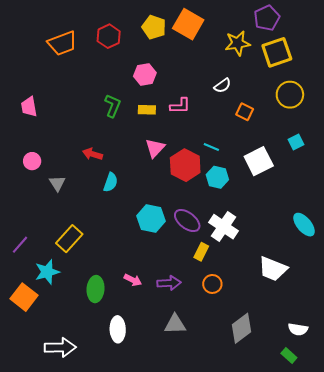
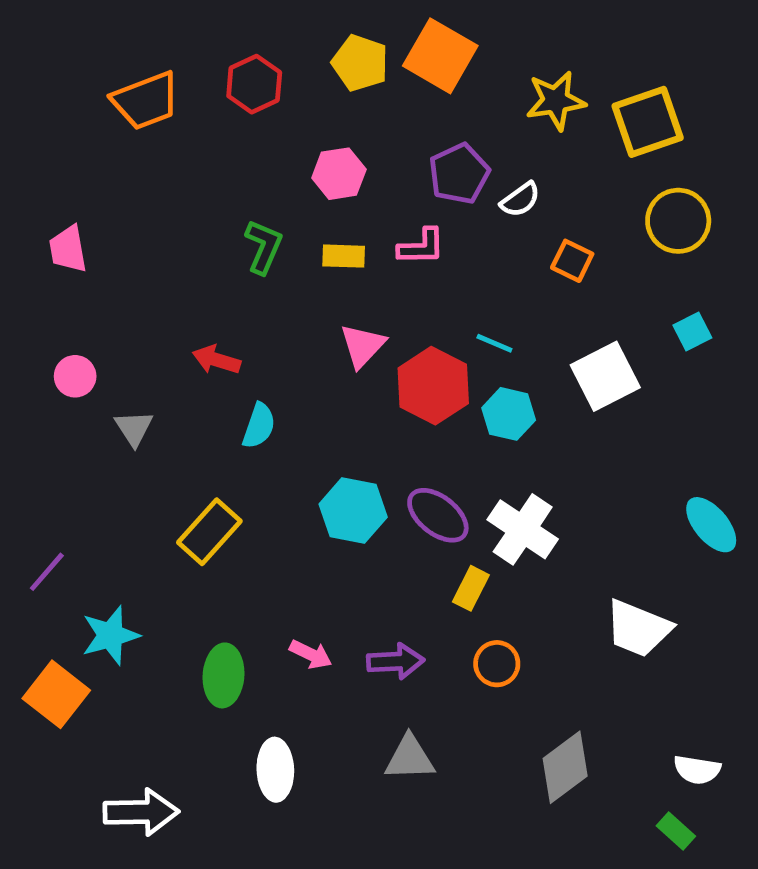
purple pentagon: (267, 18) -> (459, 174), moved
yellow rectangle: (69, 239) -> (209, 532), moved

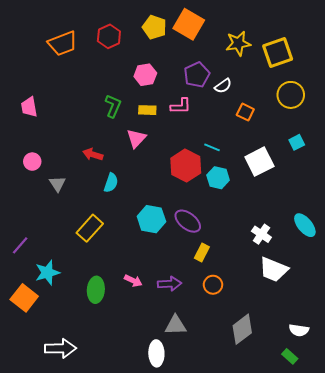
pink triangle: (363, 346) -> (136, 138), moved
white cross: (523, 529) -> (261, 234), moved, size x0.7
white ellipse: (275, 770) -> (156, 353), moved

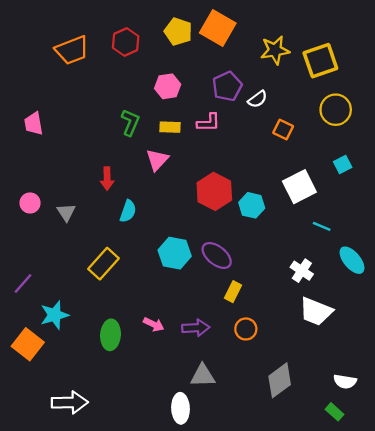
cyan line: (212, 147) -> (322, 226), moved
red arrow: (93, 154) -> (107, 178), turned -108
pink circle: (32, 162) -> (30, 203), moved

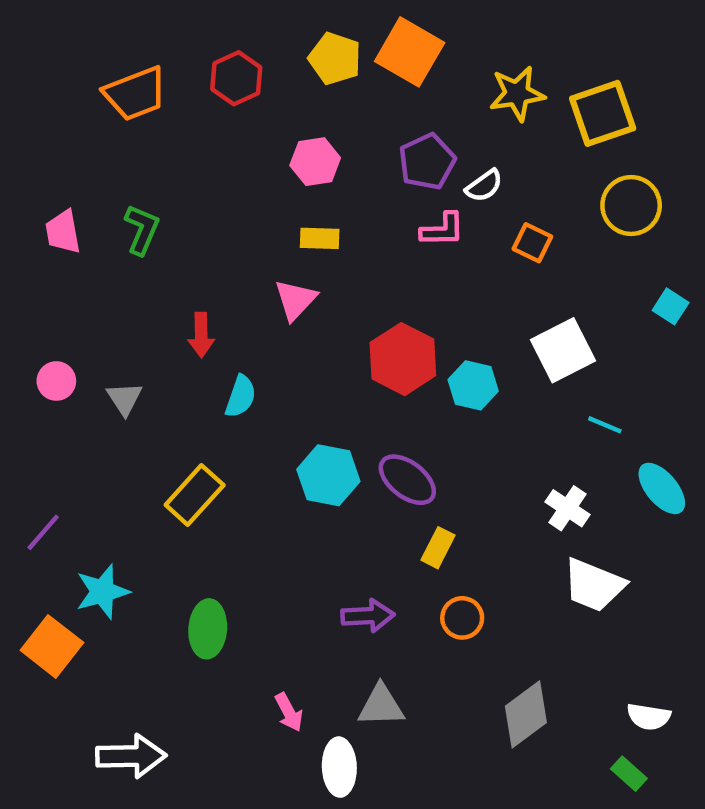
green L-shape: (130, 122) -> (142, 230), moved
pink L-shape: (208, 122) -> (442, 230), moved
cyan square: (343, 164) -> (671, 306), moved, turned -30
pink arrow: (154, 324) -> (289, 712), moved, turned 36

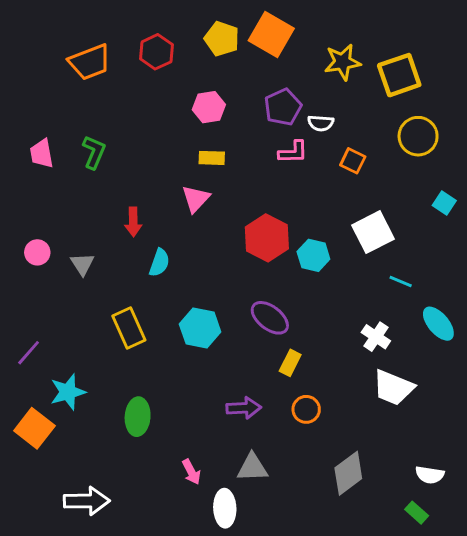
white semicircle: (484, 186) -> (321, 123), turned 40
cyan hexagon: (328, 475) -> (200, 328), moved
yellow rectangle: (195, 495) -> (129, 328), turned -66

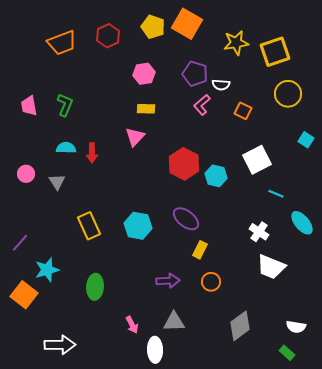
purple pentagon: (283, 107) -> (195, 74), turned -30
pink L-shape: (293, 152) -> (202, 105), turned 140
cyan semicircle: (159, 263) -> (66, 148), moved, turned -108

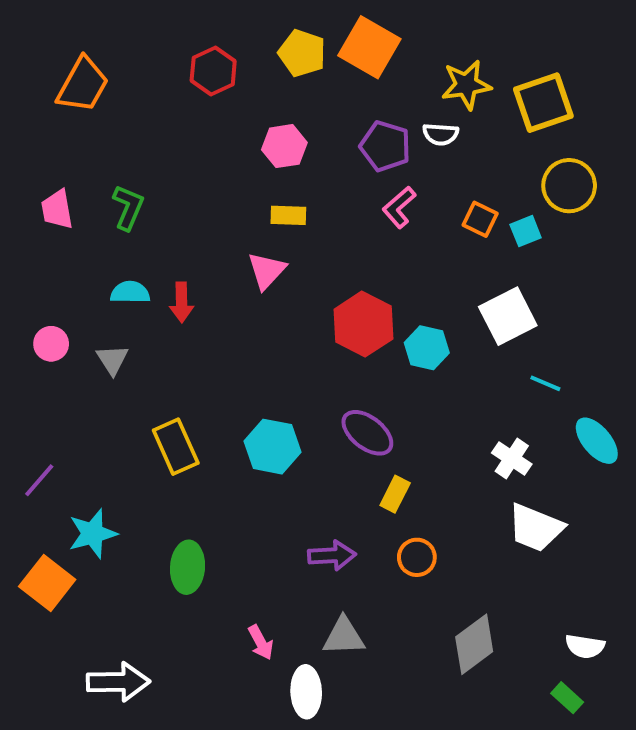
orange trapezoid: (62, 43) -> (83, 85), moved, turned -40
white semicircle: (221, 85) -> (441, 134), moved
cyan square: (306, 140) -> (526, 231), moved, turned 35

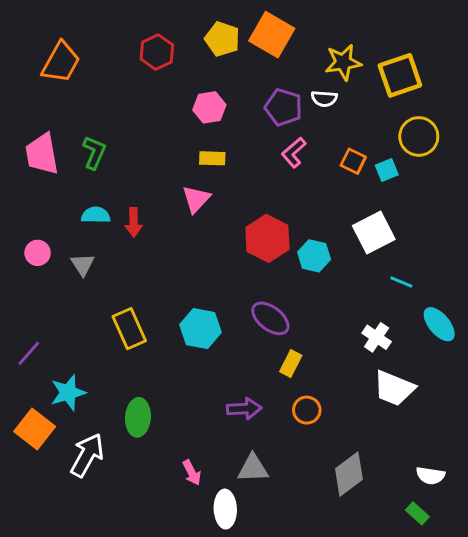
pink trapezoid: (57, 209) -> (42, 154), size x1.4
white arrow: (118, 682) -> (87, 455), moved, turned -60

